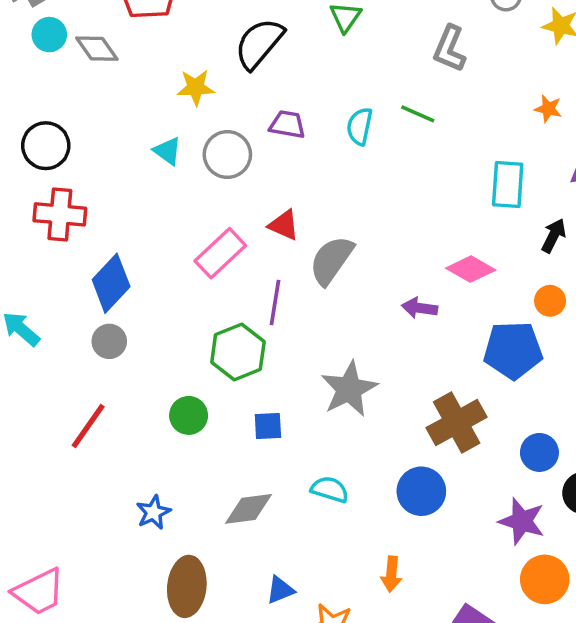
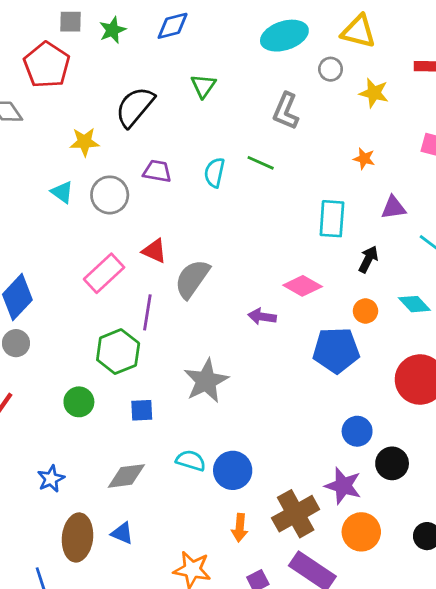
brown cross: (457, 422) -> (296, 514), moved
blue circle: (421, 491) -> (233, 470), moved
blue triangle: (280, 590) -> (122, 533), moved, turned 45

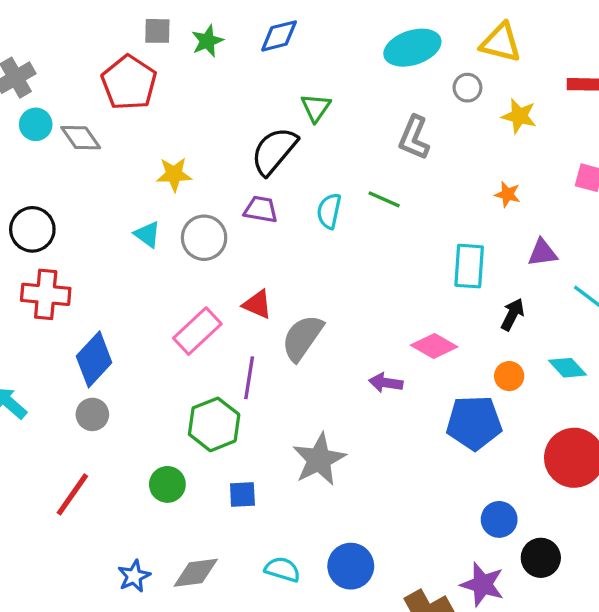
black semicircle: (135, 107) -> (274, 151), moved
cyan semicircle: (191, 461) -> (282, 569), moved
gray diamond: (126, 476) -> (196, 573), moved

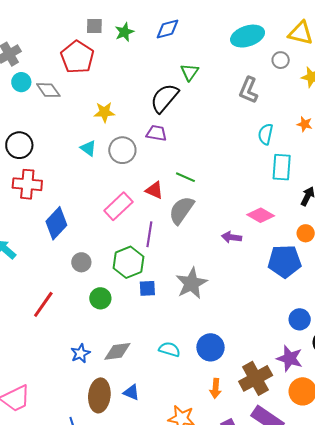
green line: (384, 199) -> (185, 177), moved
cyan semicircle: (329, 211) -> (266, 134), moved
gray circle: (92, 414) -> (81, 262), moved
blue square: (242, 494) -> (147, 288), moved

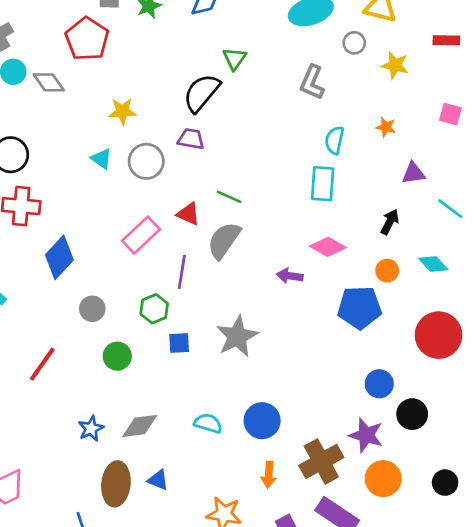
cyan rectangle: (282, 167) -> (323, 184), moved
green hexagon: (128, 262) -> (154, 309), size x0.7

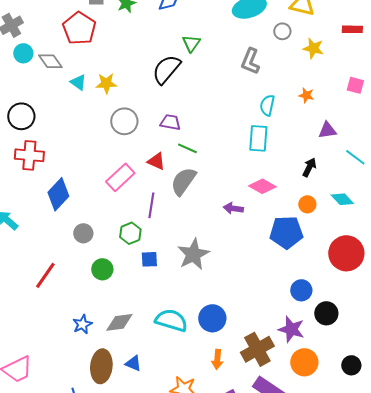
purple trapezoid: (191, 139) -> (170, 122), moved
cyan triangle: (101, 159) -> (78, 82), moved
cyan semicircle: (208, 423) -> (171, 320), size x1.5

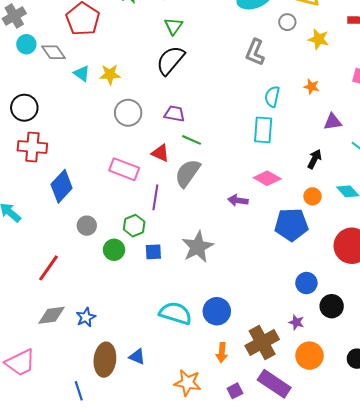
green triangle: (191, 43) -> (173, 26), moved
pink rectangle: (120, 177) -> (124, 169), turned 64
green circle: (102, 269) -> (114, 250), moved
gray diamond: (119, 322) -> (52, 315), moved
purple star: (291, 329) -> (296, 322), size x0.6

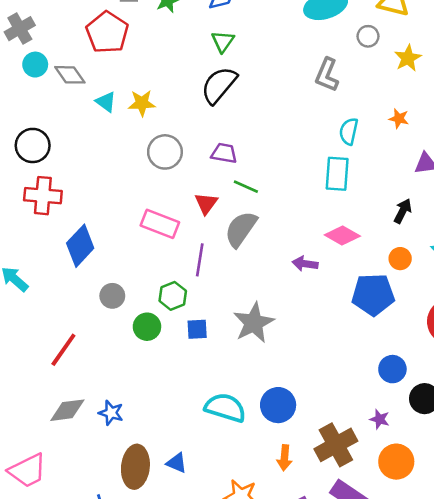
yellow star: (319, 39) -> (408, 58), turned 30
red triangle: (160, 153) -> (206, 203), turned 42
blue star: (86, 317) -> (111, 413), turned -30

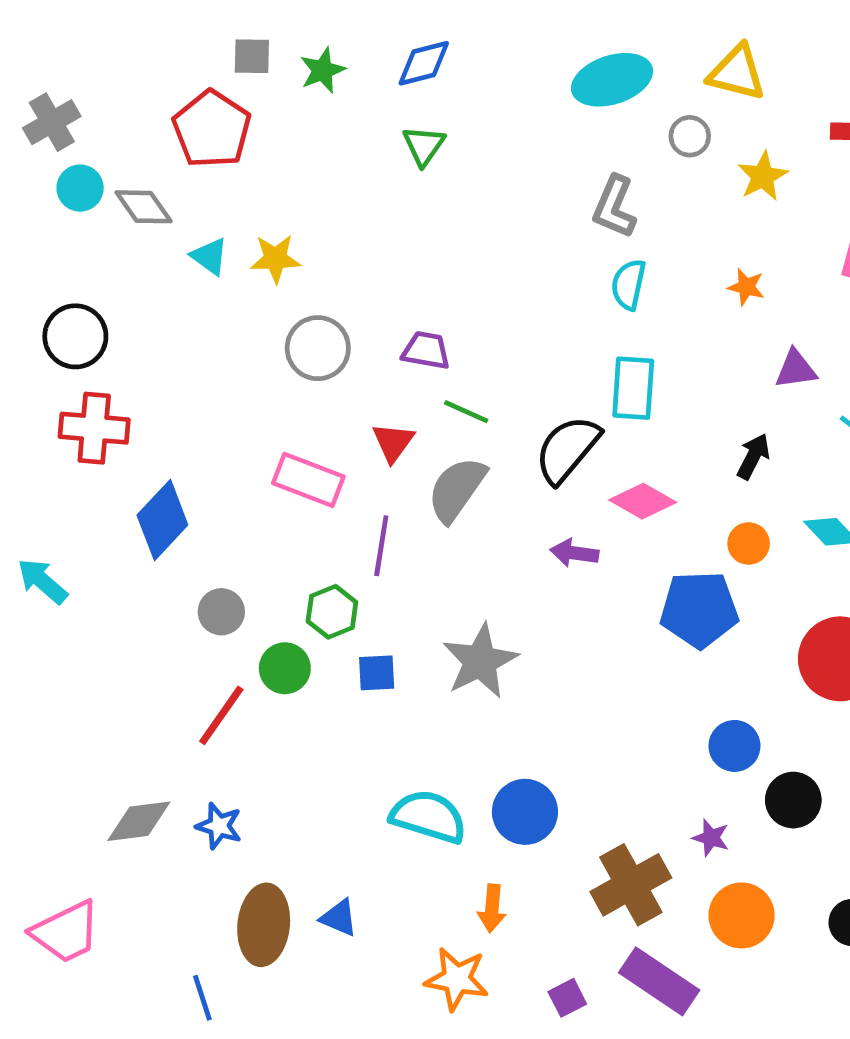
black semicircle: (219, 85) -> (567, 449), moved
cyan semicircle: (349, 131) -> (629, 285), moved
red line: (63, 350) -> (221, 715), moved
orange arrow: (284, 458) -> (492, 908), moved

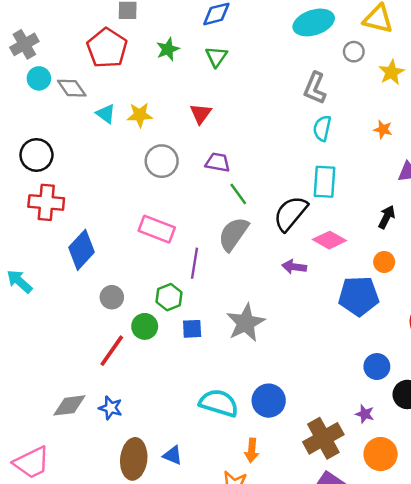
green star: (323, 70) -> (168, 49), moved
green line: (466, 412) -> (238, 194), turned 30
red triangle: (393, 442) -> (201, 114), moved

